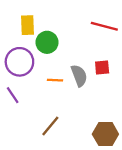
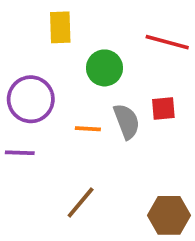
yellow rectangle: (28, 25) -> (60, 27), moved
green circle: (47, 42) -> (104, 68), moved
purple line: (13, 95) -> (20, 153), turned -54

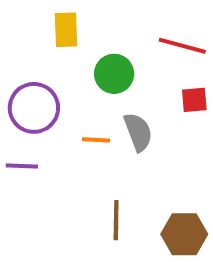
red square: (163, 108) -> (194, 100), moved
brown line: (81, 202) -> (116, 220), moved, turned -39

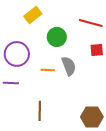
yellow rectangle: (66, 30) -> (33, 15), turned 54
brown line: (116, 220) -> (40, 111), moved

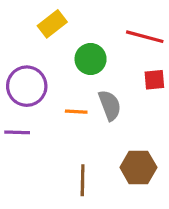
brown line: (40, 111) -> (83, 180), moved
brown hexagon: (92, 117) -> (138, 167), moved

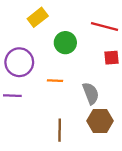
gray semicircle: (110, 105) -> (91, 93), moved

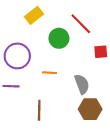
red line: (105, 26) -> (81, 24), moved, turned 30
brown line: (60, 130) -> (39, 110), moved

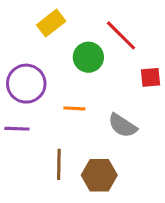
gray semicircle: (82, 84) -> (123, 126), turned 144
brown hexagon: (90, 109) -> (99, 175), moved

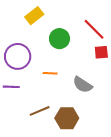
red line: (121, 35) -> (94, 29), moved
brown line: (59, 164) -> (40, 111), turned 66

